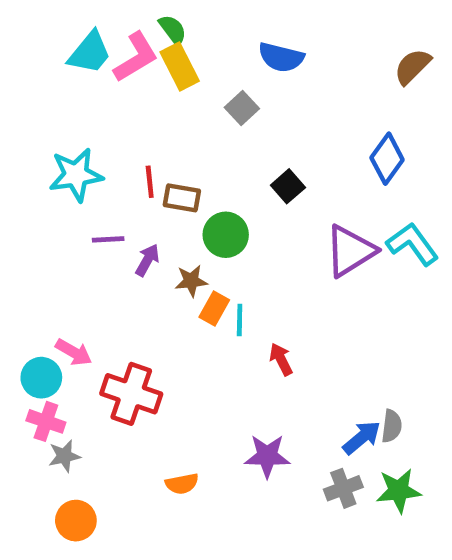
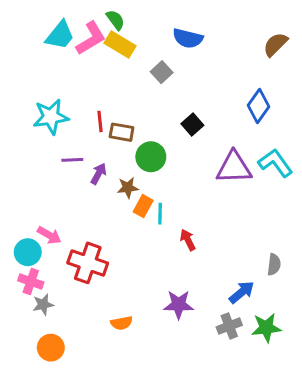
yellow rectangle: (180, 66) -> (120, 44), turned -32
purple triangle: (350, 251) -> (234, 168), turned 30
gray semicircle: (392, 426) -> (274, 265), moved

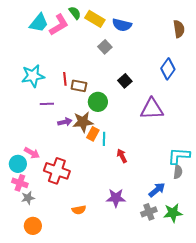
yellow rectangle: (120, 44) -> (95, 19), moved
brown semicircle: (275, 44) -> (179, 29), turned 126
cyan L-shape: (275, 163) -> (179, 156), moved, turned -50
purple arrow: (98, 174) -> (65, 122), moved, turned 48
brown star: (128, 188) -> (83, 122), size x1.5

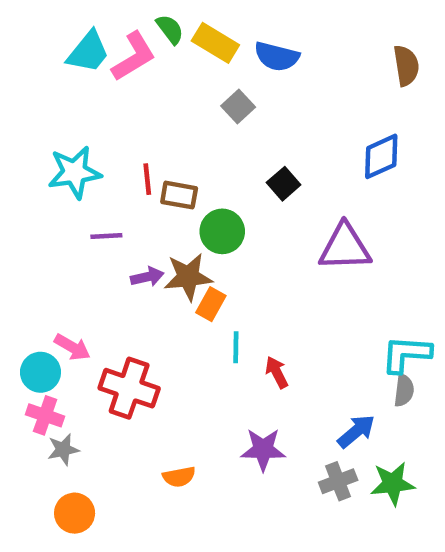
blue diamond: (168, 69) -> (381, 156), turned 30
cyan line: (104, 139) -> (236, 347), moved
red arrow: (122, 156) -> (277, 372), moved

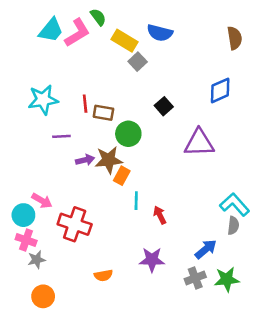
yellow rectangle: (215, 43) -> (124, 41), moved
cyan L-shape: (406, 354) -> (235, 205), turned 44

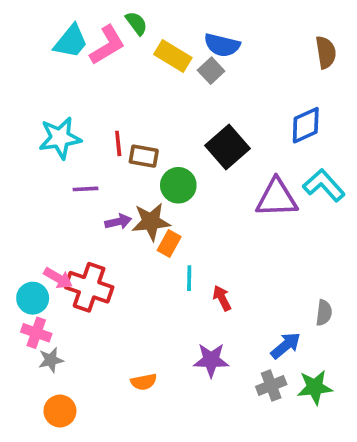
gray square: (138, 62) -> (211, 71), moved
black square: (164, 106) -> (227, 147), size x1.6
cyan L-shape: (235, 205) -> (324, 185), moved
red cross: (75, 224) -> (89, 287), moved

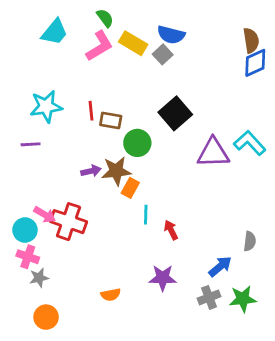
pink L-shape: (107, 45) -> (99, 46), moved
blue diamond: (306, 125) -> (255, 63), moved
purple line: (85, 189) -> (31, 144), moved

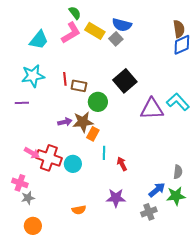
cyan trapezoid: (54, 32) -> (39, 40), moved
cyan circle: (25, 230) -> (73, 164), moved
green star: (243, 299) -> (176, 196), moved

